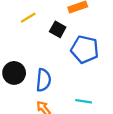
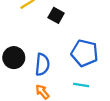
blue pentagon: (85, 49) -> (85, 53), moved

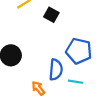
blue semicircle: (42, 64) -> (56, 70), moved

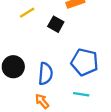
blue semicircle: (56, 70) -> (45, 74), moved

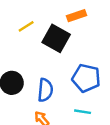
black square: (56, 24) -> (56, 38), size x1.6

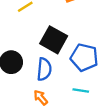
black square: (56, 38) -> (54, 40), moved

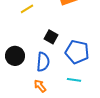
black square: (54, 40) -> (51, 37), size x0.6

